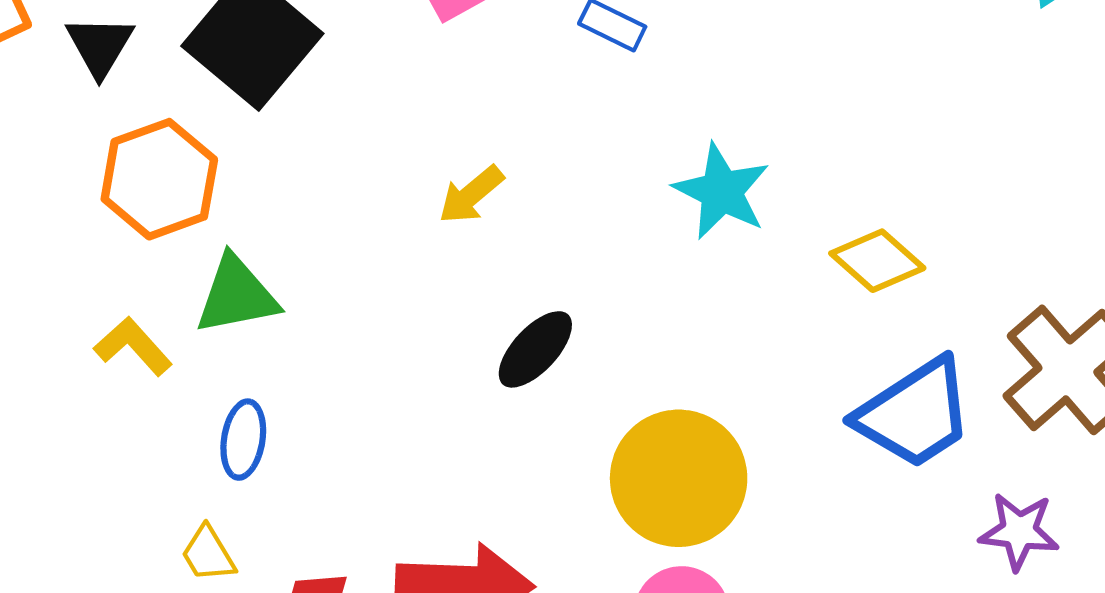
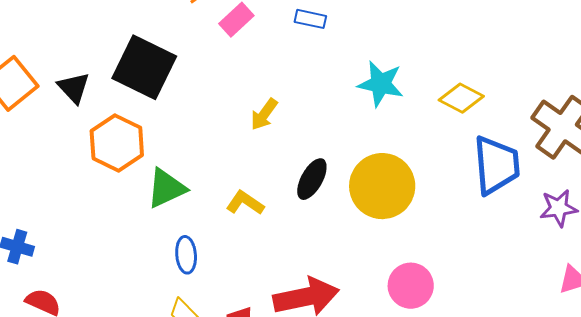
yellow L-shape: (133, 346) -> (245, 203), moved
blue trapezoid: (915, 413) -> (496, 165), turned -48
yellow circle: (679, 478) -> (382, 186), moved

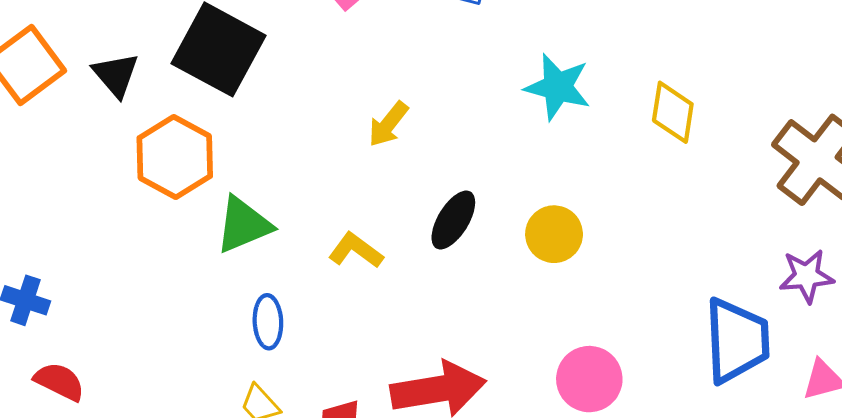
yellow diamond: (461, 98) -> (673, 112), turned 69
blue trapezoid: (496, 165) -> (737, 341), moved
yellow circle: (382, 186) -> (554, 234), size x0.6

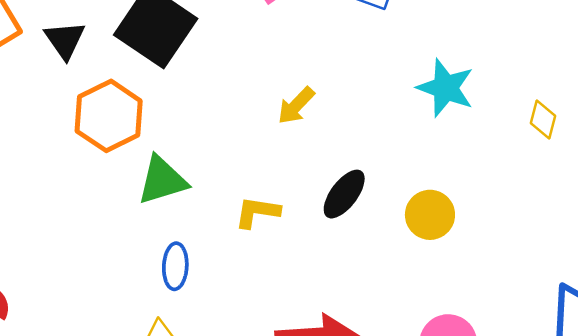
yellow diamond: (673, 112) -> (543, 120), size x0.7
yellow L-shape: (356, 250) -> (257, 212), turned -33

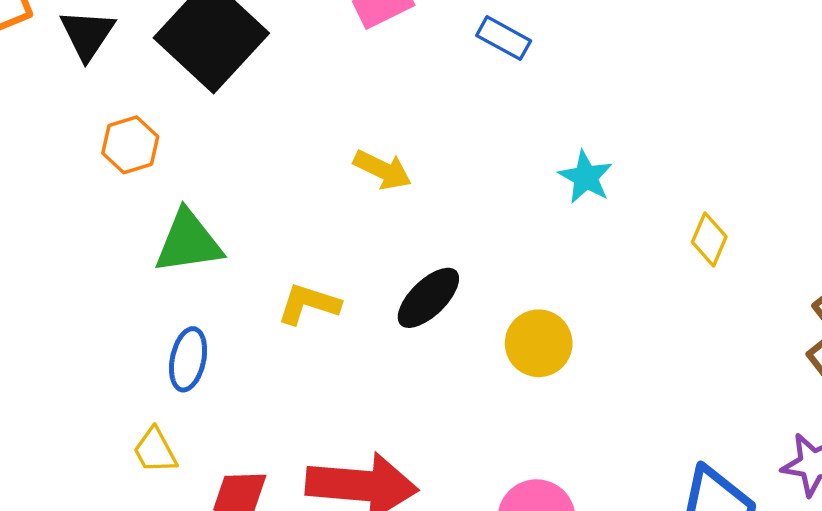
cyan star: (446, 88) -> (586, 177), size x0.7
yellow arrow: (296, 106) -> (382, 170), turned -117
orange hexagon: (109, 116) -> (130, 145), size x0.6

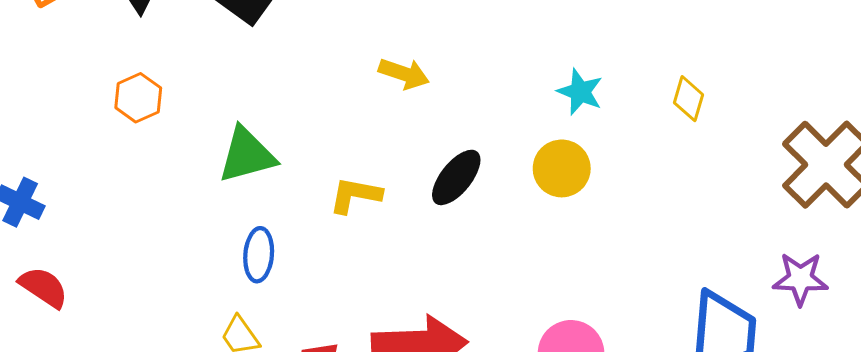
orange hexagon: (130, 145) -> (138, 98), moved
cyan star: (586, 177) -> (580, 92), moved
yellow circle: (539, 343) -> (562, 168), moved

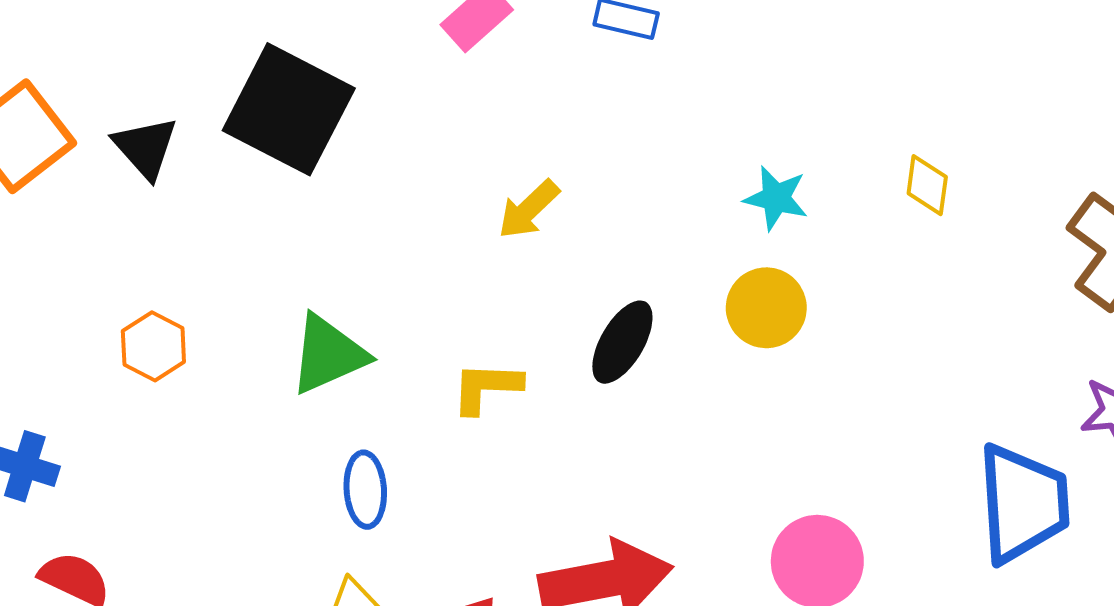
yellow arrow: (404, 74) -> (529, 209), turned 126
orange hexagon: (138, 98) -> (153, 346), moved

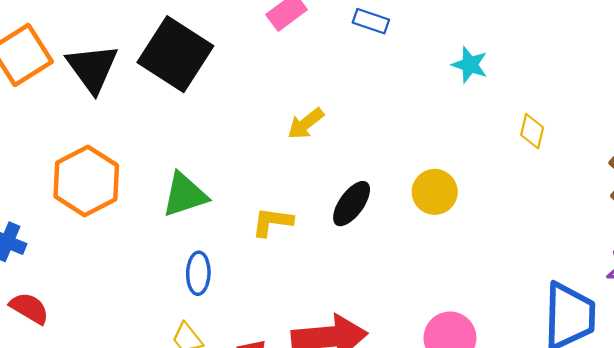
black triangle: (145, 148) -> (92, 68), size x1.4
cyan star: (776, 198) -> (470, 65), moved
orange hexagon: (153, 346) -> (86, 181), size x1.8

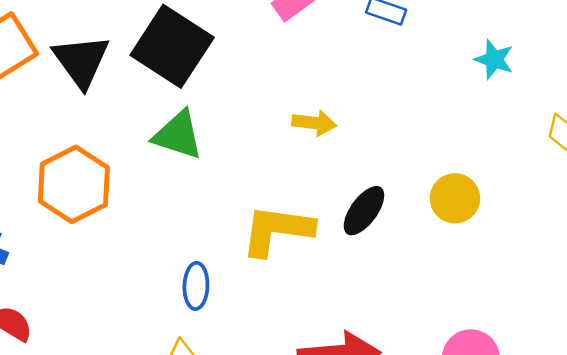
yellow arrow: (306, 124) -> (314, 123), turned -135
green triangle: (185, 195) -> (178, 135), moved, turned 36
yellow L-shape: (272, 222) -> (277, 230), size x1.6

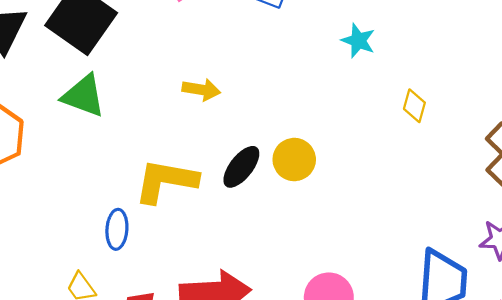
yellow circle: (455, 198) -> (294, 160), moved
blue ellipse: (196, 286) -> (117, 229), moved

